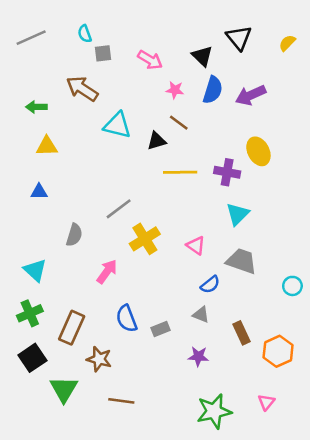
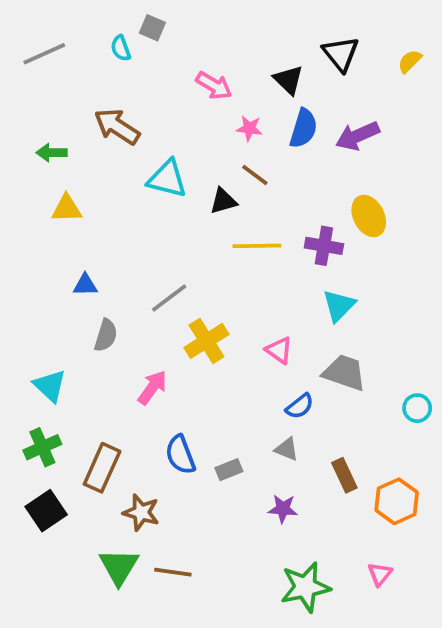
gray square: (103, 53) -> (152, 28), moved, turned 30
blue triangle: (39, 192) -> (85, 285), moved
green triangle: (64, 389) -> (119, 567), moved

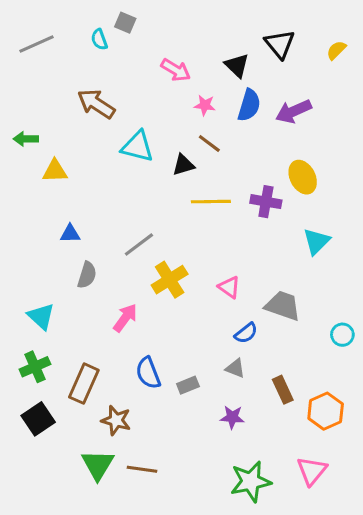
green arrow: (52, 153) -> (26, 139), moved
cyan triangle: (339, 306) -> (316, 241), moved
pink triangle: (380, 574) -> (312, 471), size x1.5

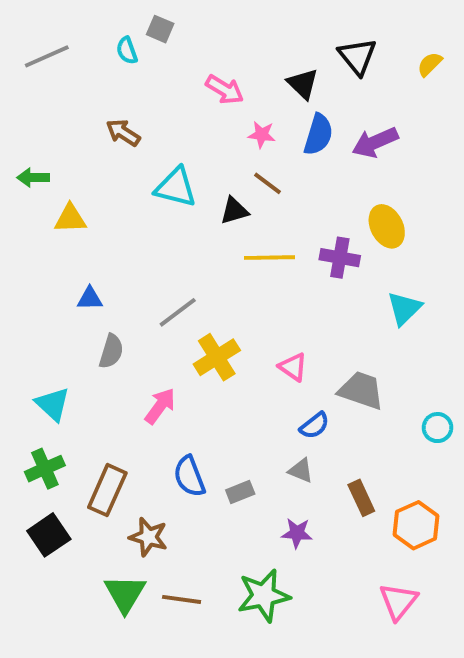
brown arrow: (96, 104) -> (123, 133), size x0.7
green star: (251, 481) -> (264, 596), moved

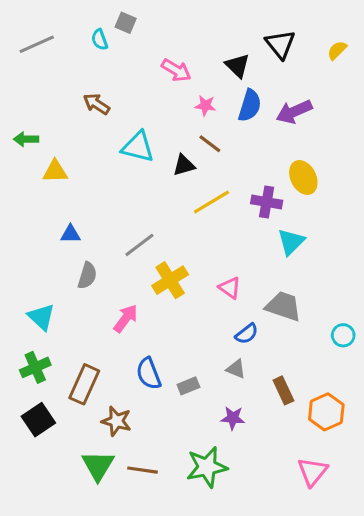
yellow line: (270, 258) -> (211, 202), turned -30
cyan triangle: (404, 308) -> (291, 242), moved

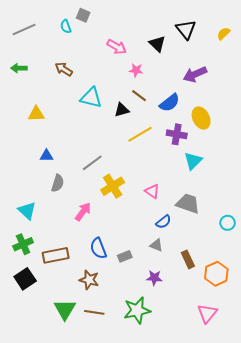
blue semicircle: (250, 105) -> (170, 103), moved, turned 35
green arrow: (26, 139) -> (19, 68), moved
brown rectangle: (84, 384) -> (56, 255), turned 55
brown star: (116, 421) -> (89, 280), moved

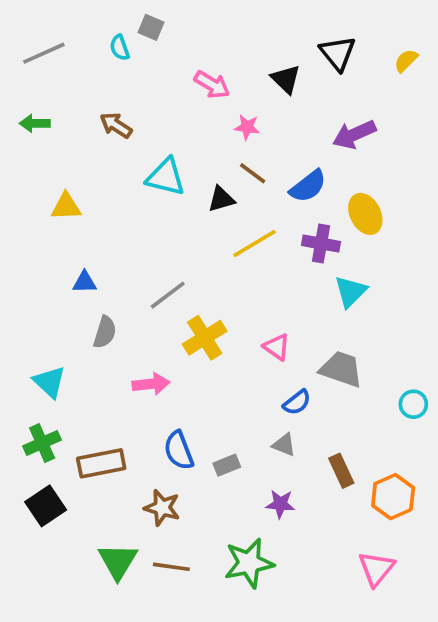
pink arrow: (83, 212) -> (151, 384), turned 48

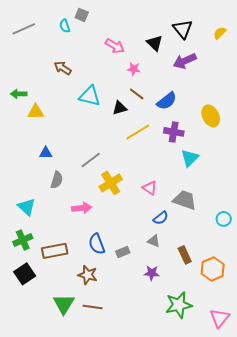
green arrow: (35, 123) -> (19, 94), moved
purple arrow: (354, 134) -> (185, 61), moved
yellow ellipse: (365, 214) -> (211, 116), moved
green star: (249, 563) -> (179, 305), moved
pink triangle: (376, 569) -> (220, 318), moved

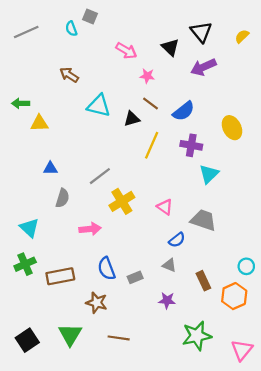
yellow line: (138, 132) -> (152, 145), turned -35
cyan circle: (224, 219) -> (246, 266), moved
black square: (25, 274) -> (27, 340), moved
brown line: (93, 307) -> (119, 338), moved

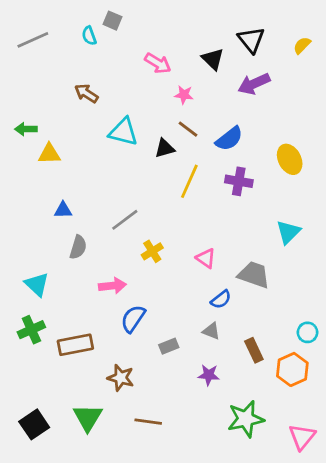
cyan triangle: (209, 174) -> (288, 232), moved
yellow cross: (122, 201) -> (152, 251), size x0.7
blue semicircle: (107, 269) -> (133, 319), moved, turned 55

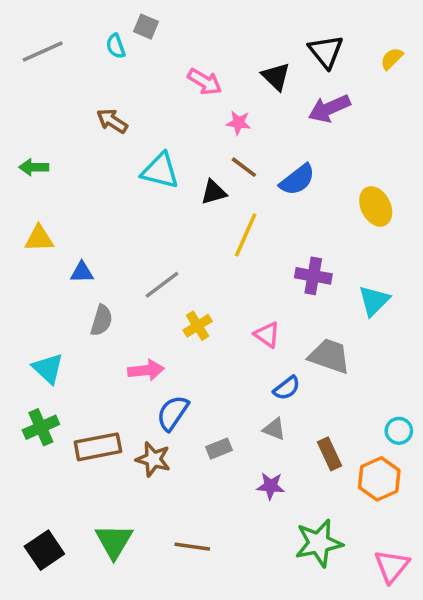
yellow triangle: (49, 154) -> (39, 238), moved
purple cross: (239, 181) -> (313, 276), moved
brown star: (121, 378) -> (153, 459), moved

